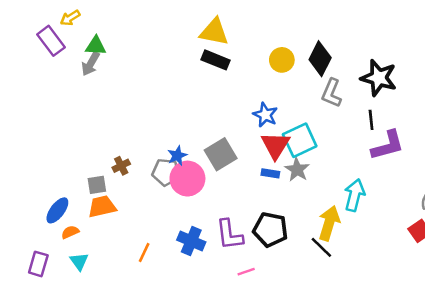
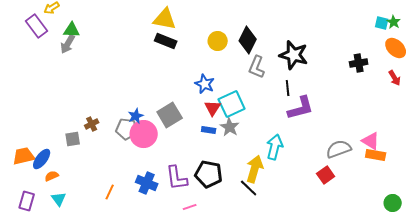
red triangle: (275, 145) -> (213, 108), size x0.7
orange trapezoid: (102, 207) -> (24, 156), moved

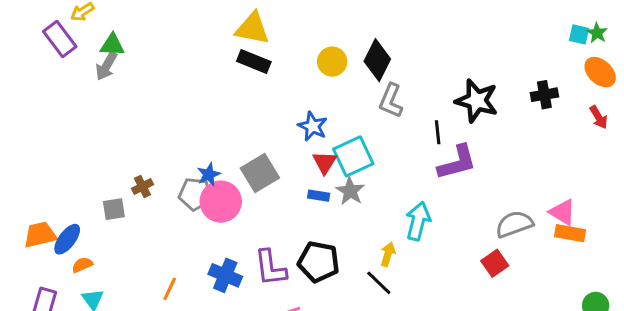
black star: (294, 55) -> (477, 101), moved
yellow arrow: (255, 169) -> (388, 254), size x0.6

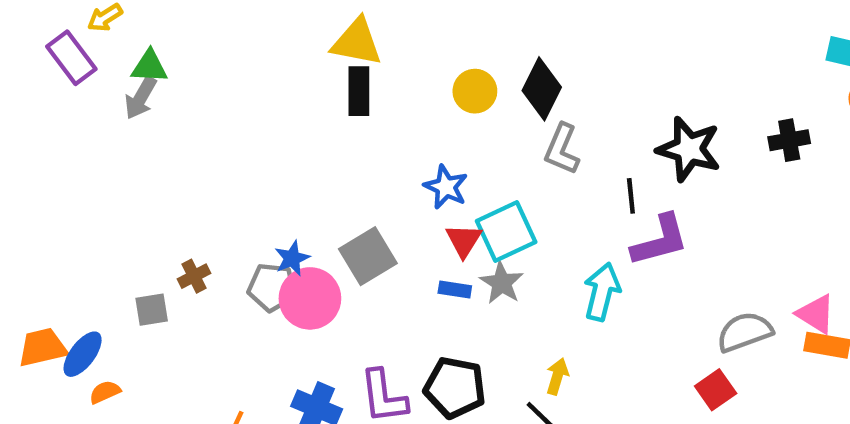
black rectangle: (254, 62) -> (359, 91), turned 68
cyan arrow: (418, 221) -> (602, 292), moved

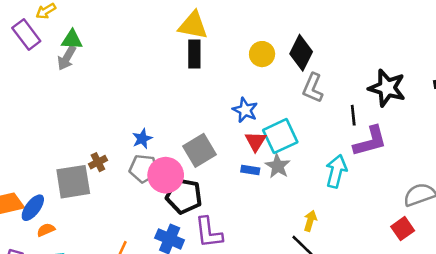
blue star: (292, 258) -> (142, 139), moved
gray square: (152, 310) -> (73, 182), size x1.8
black pentagon: (455, 388) -> (184, 196), moved

